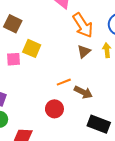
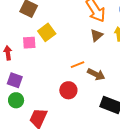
yellow square: (32, 48) -> (47, 32), turned 30

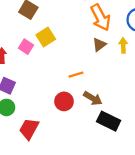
pink square: (29, 43) -> (26, 47), turned 32
brown arrow: (96, 74) -> (93, 98), moved

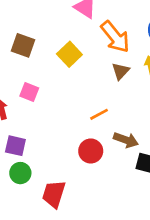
yellow square: (46, 37) -> (69, 54), moved

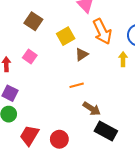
brown triangle: (121, 71) -> (82, 54), moved
red circle: (91, 151) -> (59, 139), moved

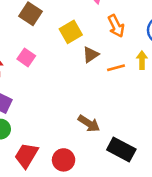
orange arrow: (102, 31) -> (116, 26), size x0.7
orange line: (77, 85) -> (116, 68), moved
brown arrow: (92, 109) -> (89, 123), moved

